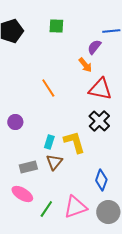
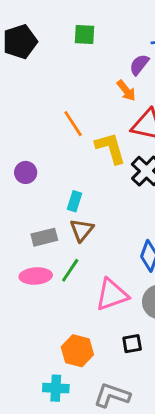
yellow L-shape: (74, 142) -> (110, 148), moved
pink ellipse: (22, 194) -> (36, 276), turned -35
green line: (46, 209) -> (70, 270), moved

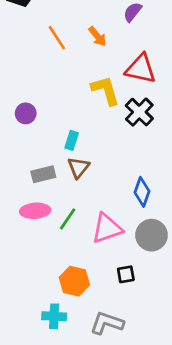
orange arrow: (126, 91) -> (97, 36), moved
orange line: (73, 124) -> (57, 38), moved
green line: (70, 270) -> (68, 219), moved

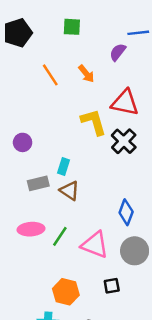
brown triangle: (78, 168) -> (70, 191), turned -35
gray rectangle: (43, 174) -> (38, 183), moved
pink triangle: (107, 228) -> (95, 245), turned 40

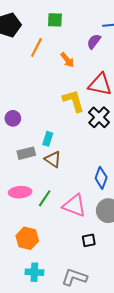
orange line: (50, 75) -> (36, 48), moved, turned 60
orange hexagon: (66, 292) -> (27, 238), moved

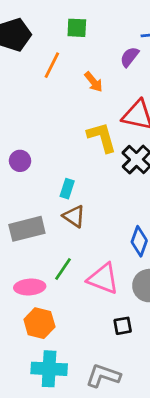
gray rectangle: (26, 153) -> (27, 229), moved, size x1.4
pink ellipse: (20, 192) -> (30, 287), moved
cyan cross: (34, 272) -> (49, 369), size x1.4

